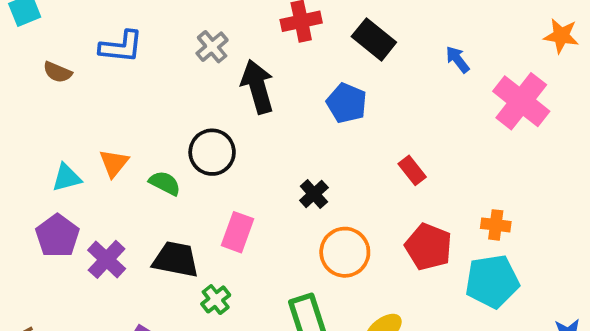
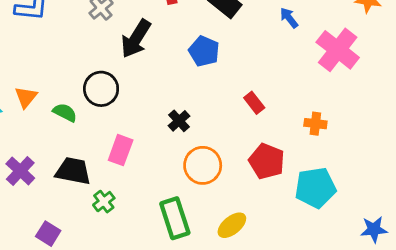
black arrow: (258, 87) -> (136, 39), turned -132
orange cross: (496, 225) -> (315, 124), moved

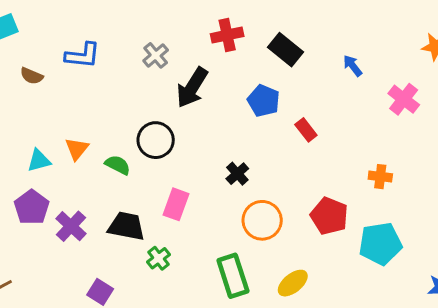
pink cross: (338, 50) -> (404, 99), size x0.7
red rectangle: (254, 103) -> (306, 130), moved

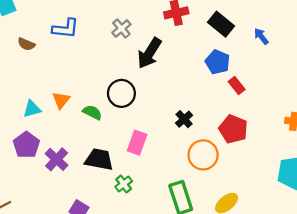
blue arrow: (353, 66) -> (261, 36), moved
blue pentagon: (264, 101) -> (218, 62), moved
red pentagon: (329, 216) -> (233, 129), moved

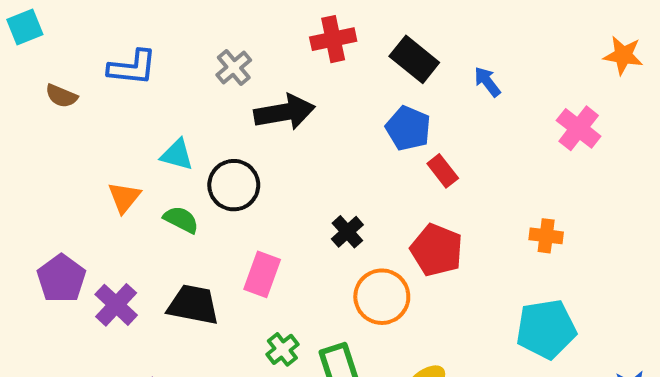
black arrow: (149, 53) -> (284, 112), turned -132
cyan triangle: (32, 109) -> (177, 155), moved, turned 30
green cross: (124, 184) -> (282, 349), moved

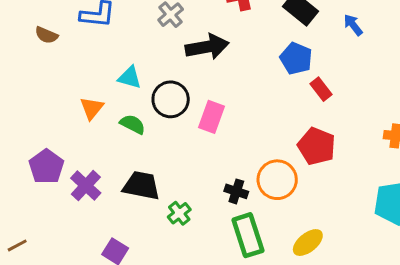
black cross: (347, 232) -> (236, 191), moved, turned -30
pink rectangle: (262, 274) -> (211, 117), moved
green cross: (282, 349) -> (179, 213), moved

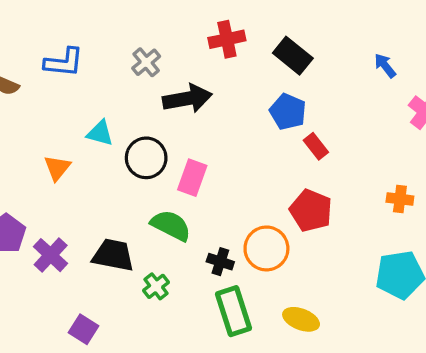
blue arrow: (353, 25) -> (385, 66), moved
green semicircle: (133, 124) -> (171, 225), moved, size x1.4
yellow ellipse: (308, 243) -> (301, 319), turned 60

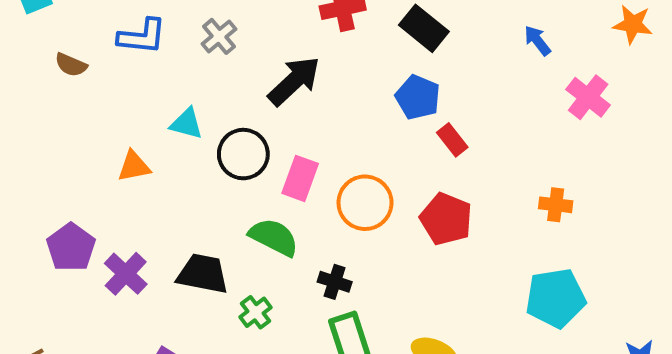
gray cross: (146, 62) -> (219, 36), moved
black arrow: (187, 99) -> (294, 81), turned -33
orange triangle: (57, 168) -> (134, 166), turned 40
orange circle: (266, 248) -> (365, 203), moved

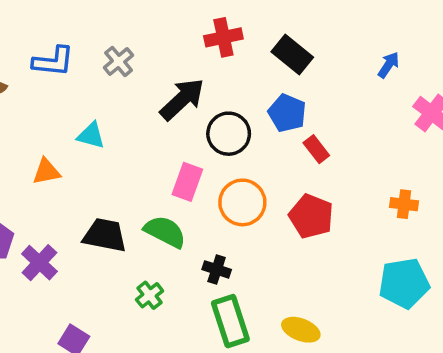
blue arrow: (537, 41) -> (389, 65), turned 72
black circle: (243, 154) -> (229, 134), moved
black trapezoid: (203, 274) -> (105, 235), moved

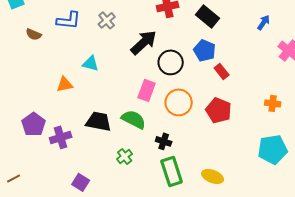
purple cross: (39, 263) -> (61, 137), turned 30

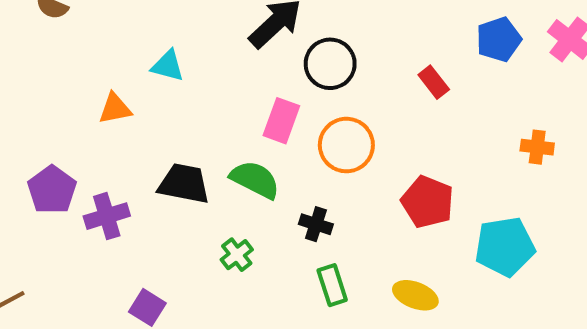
blue pentagon: (205, 50) -> (499, 39), moved, turned 30
red pentagon: (219, 110) -> (428, 202), moved
cyan pentagon: (273, 149) -> (505, 247), moved
green rectangle: (172, 171) -> (332, 285), size x0.7

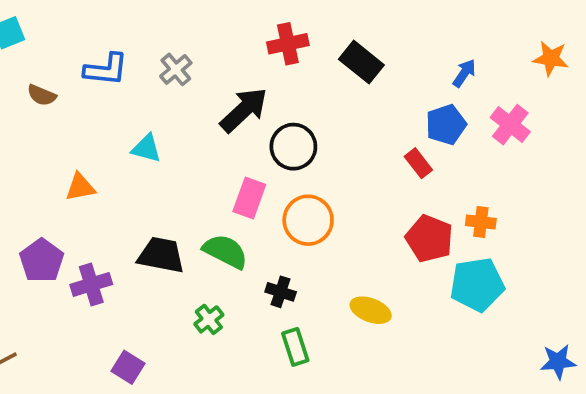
red rectangle: (434, 82) -> (418, 163), moved
orange triangle: (115, 108) -> (80, 187), moved
red pentagon: (428, 202) -> (429, 239), moved
cyan pentagon: (505, 247) -> (477, 284), moved
yellow ellipse: (415, 295) -> (371, 310), moved

